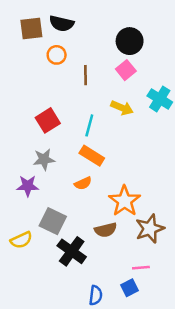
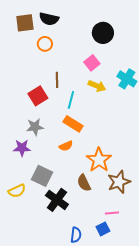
pink square: (126, 70) -> (92, 63), moved
brown line: (86, 75) -> (57, 80), moved
brown semicircle: (106, 230) -> (84, 183), turned 78

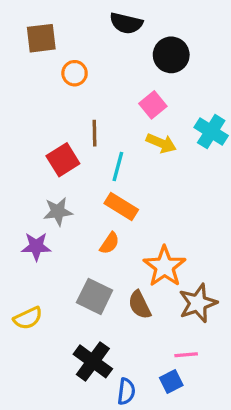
black semicircle: (49, 19) -> (126, 23), moved
orange semicircle: (66, 146) -> (110, 243), turned -32
gray square: (42, 176) -> (95, 296), moved
black cross: (57, 200) -> (93, 361), moved

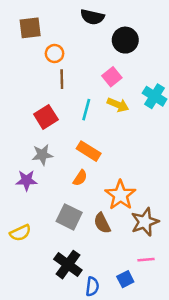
brown line: (95, 133) -> (62, 79), moved
cyan line: (118, 167) -> (86, 110), moved
pink line: (186, 355) -> (146, 260), moved

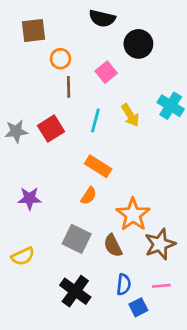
pink square: (112, 77) -> (106, 72), moved
yellow arrow: (118, 105) -> (130, 115), turned 35
gray star: (42, 155) -> (16, 131), moved
blue semicircle: (92, 287) -> (124, 284), moved

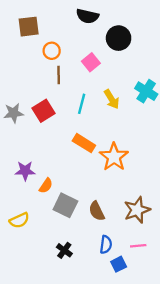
orange semicircle: (89, 196) -> (46, 186), moved
orange star: (133, 215) -> (114, 157), moved
black cross: (75, 291) -> (64, 250), size x0.6

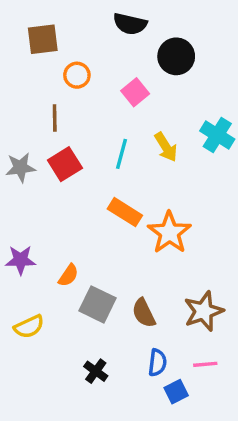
brown line: (59, 75) -> (55, 118), moved
purple star: (25, 171) -> (20, 260), moved

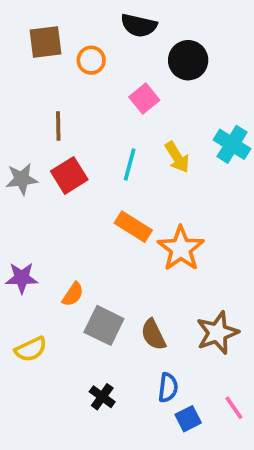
orange circle: (77, 75) -> (91, 60), moved
pink line: (205, 364) -> (234, 408), moved, turned 60

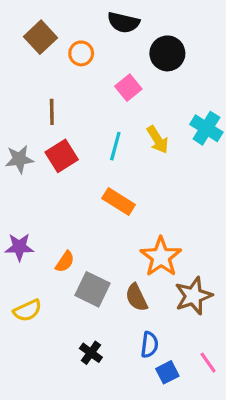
brown square: (45, 42) -> (40, 37), turned -36
orange star: (181, 249) -> (161, 257), moved

